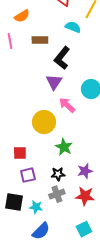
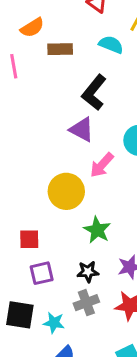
brown rectangle: (40, 40) -> (60, 49), moved
purple triangle: (54, 82) -> (82, 130), turned -36
pink arrow: (67, 105) -> (102, 165), turned -90

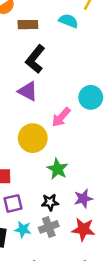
black L-shape: (94, 92) -> (35, 59), moved
purple triangle: (82, 130) -> (28, 91), moved
cyan star: (54, 323) -> (23, 229), moved

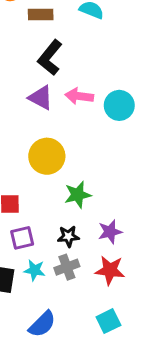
pink arrow: (61, 117) -> (79, 96), moved, turned 55
green star: (57, 169) -> (78, 195), turned 30

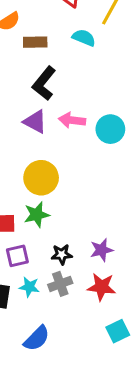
green star: (78, 195) -> (37, 215), moved
cyan square: (108, 321) -> (118, 331), moved

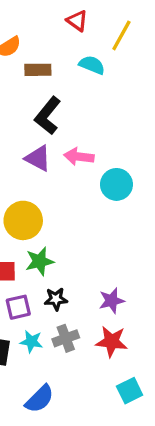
cyan circle: (110, 129) -> (116, 184), moved
yellow circle: (41, 178) -> (23, 220), moved
black star: (62, 254) -> (56, 299), moved

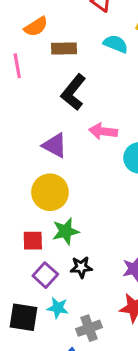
purple triangle: (38, 158) -> (55, 145), moved
purple square: (18, 307) -> (45, 275), turned -35
gray cross: (66, 338) -> (89, 328), moved

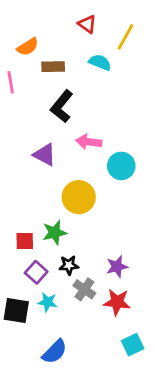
yellow circle: (50, 192) -> (79, 197), moved
gray cross: (89, 328) -> (84, 289), moved, turned -35

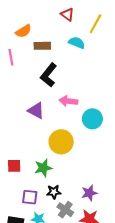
red square: (25, 241) -> (14, 166), moved
purple square: (36, 272) -> (30, 197), turned -35

